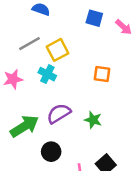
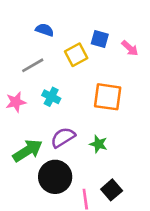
yellow square: (57, 50) -> (76, 55), moved
orange square: (102, 74) -> (108, 97), size x1.6
black circle: (51, 152) -> (55, 177), size x1.6

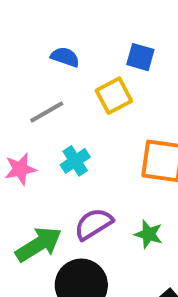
blue square: (100, 39) -> (140, 57), moved
cyan cross: (51, 97) -> (75, 161), turned 30

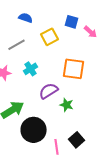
blue square: (140, 57) -> (72, 22), moved
purple semicircle: (94, 224) -> (48, 91), moved

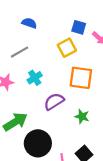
yellow square: (50, 37) -> (67, 48), moved
green star: (66, 105) -> (82, 116), moved

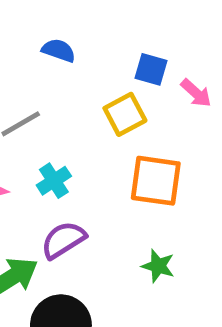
blue semicircle: (29, 23) -> (59, 50), moved
purple semicircle: (54, 101) -> (63, 240), moved

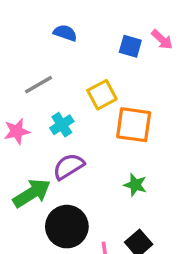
pink arrow: (196, 93) -> (162, 40), moved
yellow square: (125, 114) -> (102, 95), moved

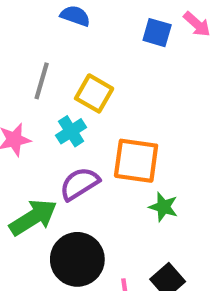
gray line: (38, 85) -> (42, 81), turned -44
yellow square: (102, 95) -> (94, 93), moved, turned -32
orange square: (134, 125) -> (136, 161), moved

